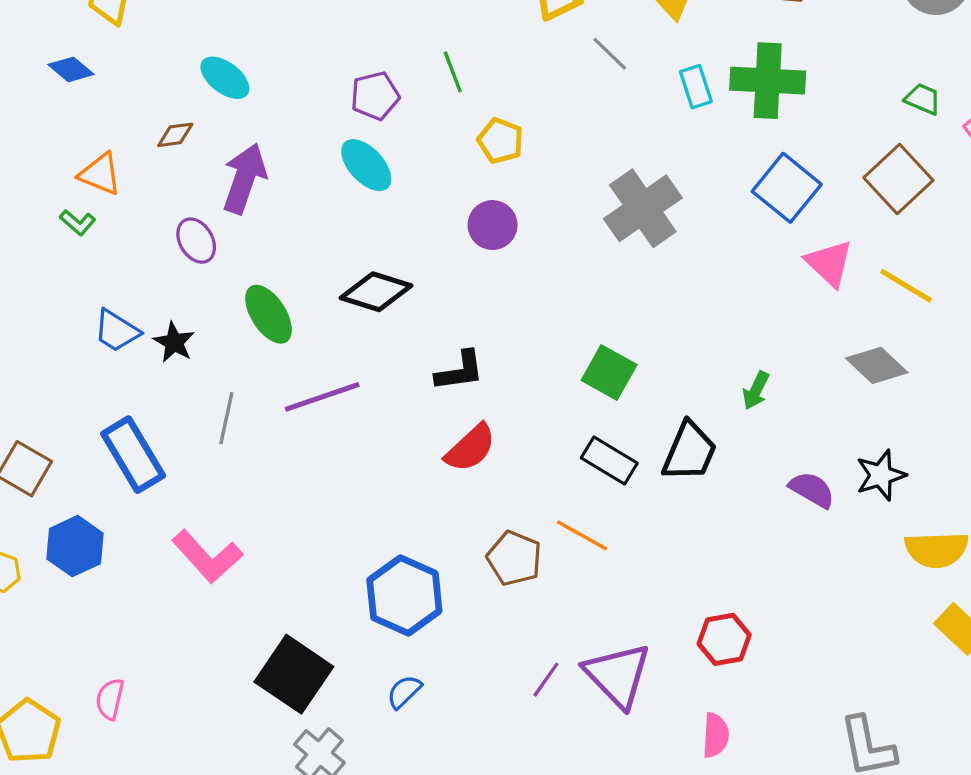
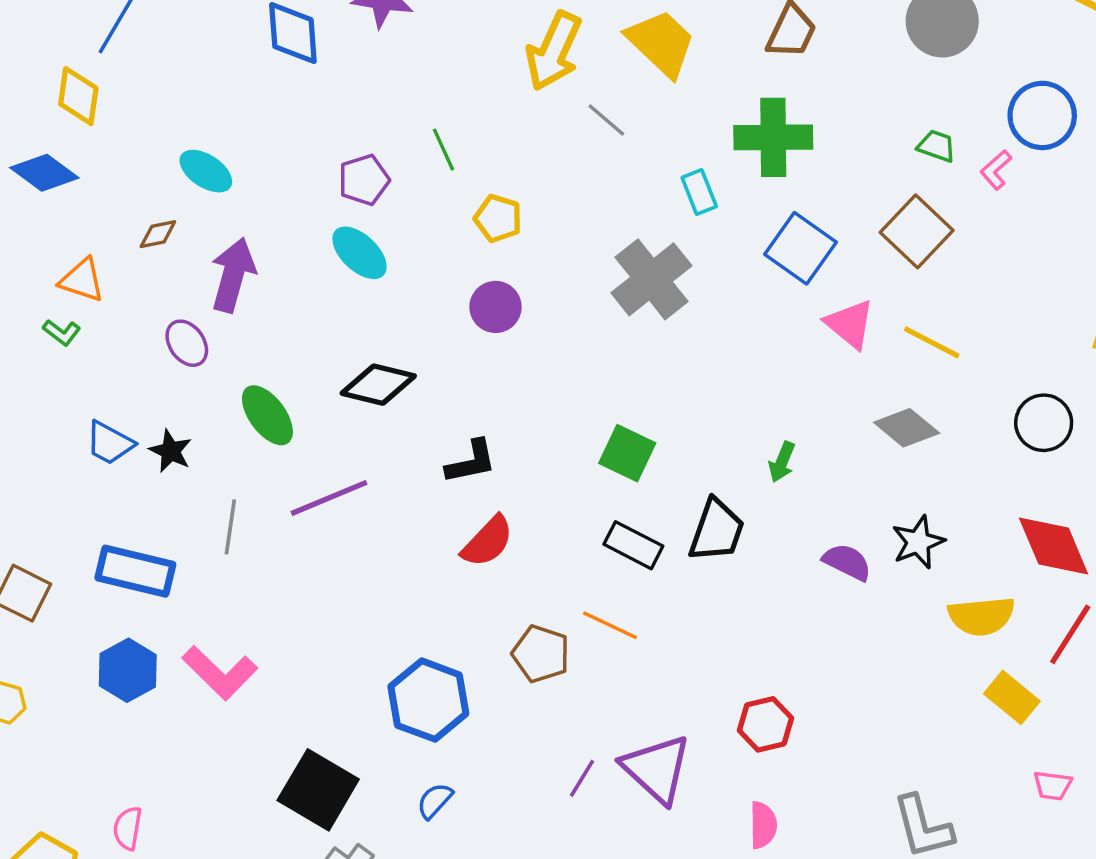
blue diamond: (71, 69) -> (44, 173), size x1.4
cyan rectangle: (696, 87) -> (699, 192), moved
blue rectangle: (133, 455) -> (135, 571), turned -42
blue hexagon: (75, 546) -> (128, 670), moved

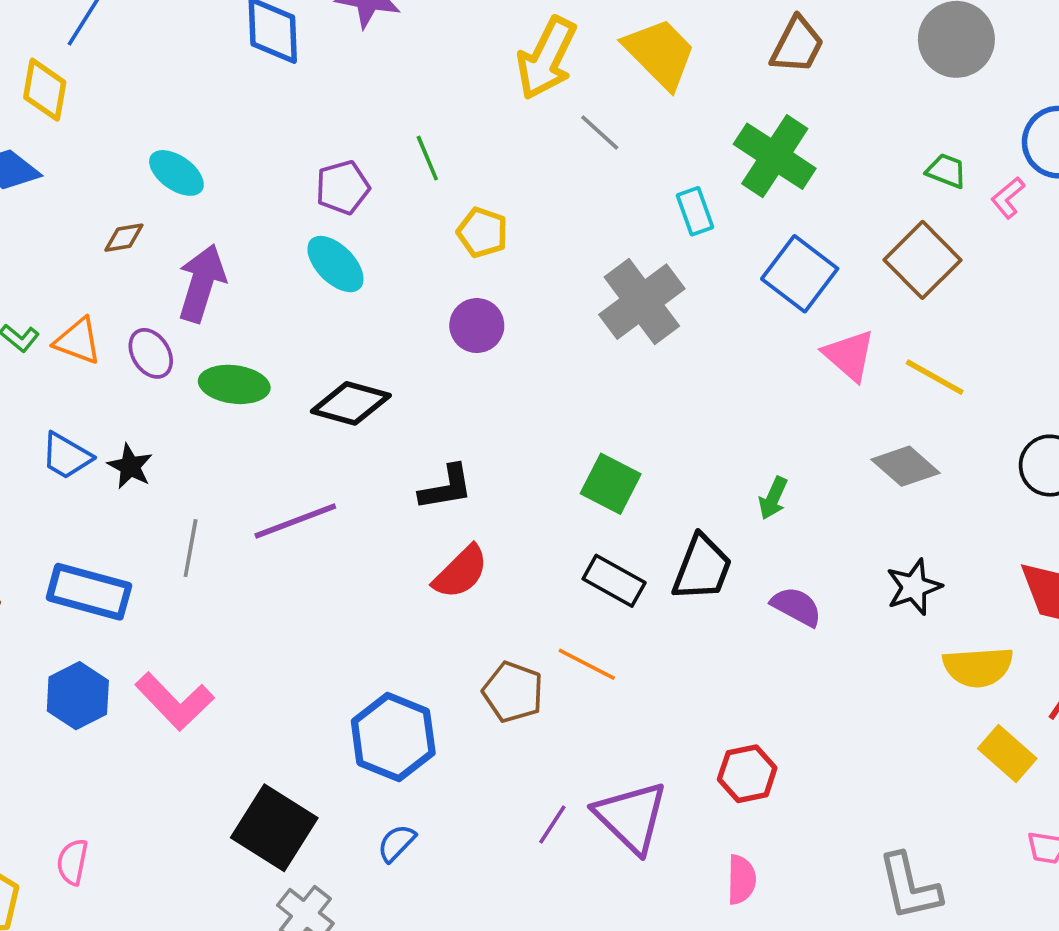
green cross: (773, 137) -> (775, 156), turned 32
orange triangle: (82, 280) -> (78, 341), moved
green ellipse: (267, 415) -> (234, 384), moved, turned -48
purple semicircle: (847, 562) -> (796, 606), moved

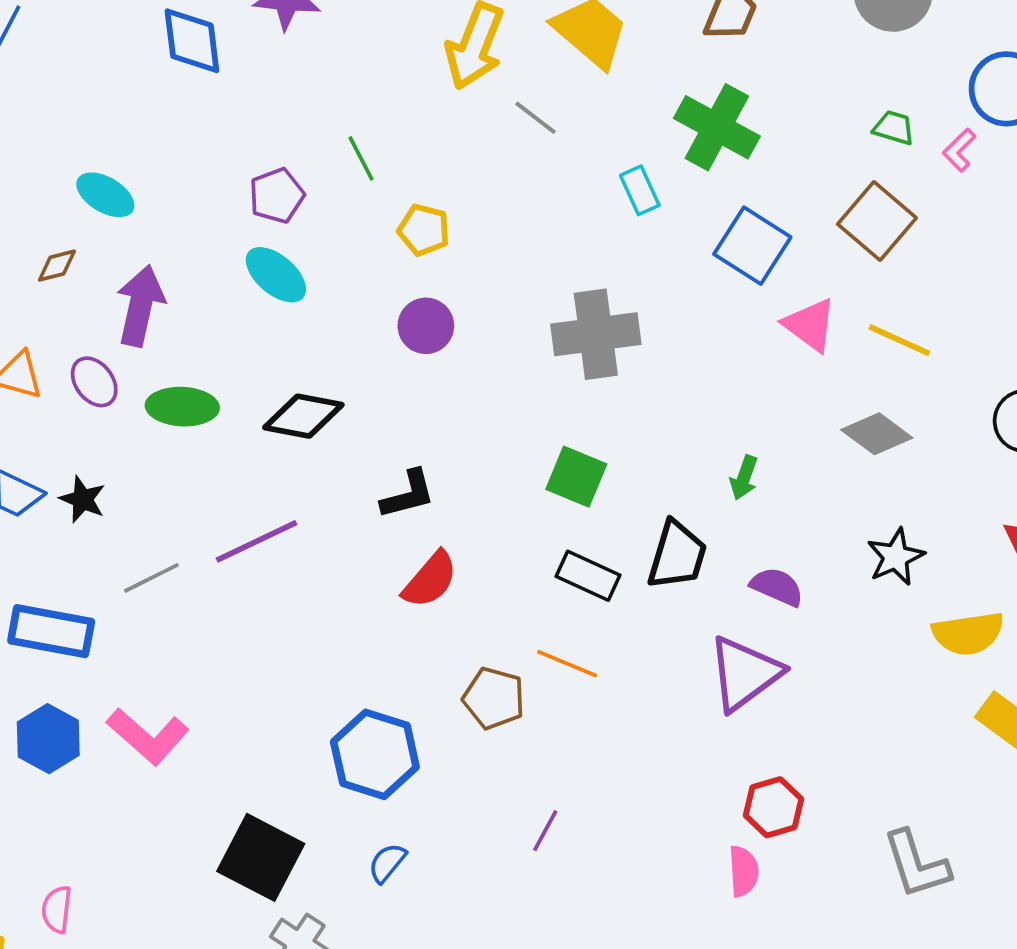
gray cross: (642, 302) -> (596, 334), moved, turned 34
gray line: (191, 548) -> (151, 578), turned 58
red hexagon: (747, 774) -> (773, 807), moved
purple triangle: (631, 817) -> (745, 673), moved, turned 44

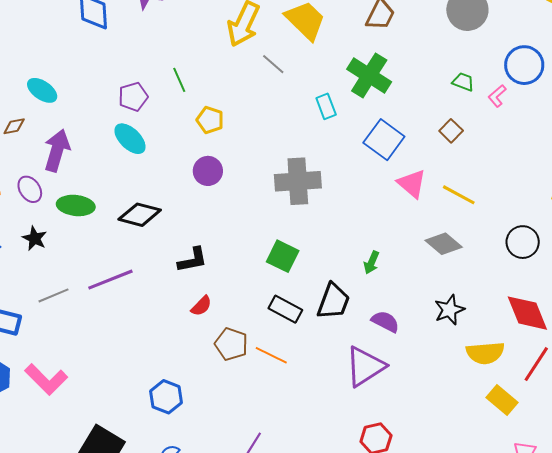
brown square: (877, 221) -> (451, 131), size x0.6
black star: (83, 499) -> (35, 238), moved
red semicircle: (430, 580) -> (201, 306), size x0.7
brown pentagon: (494, 698) -> (231, 344), moved
blue hexagon: (375, 754) -> (166, 397), size x0.7

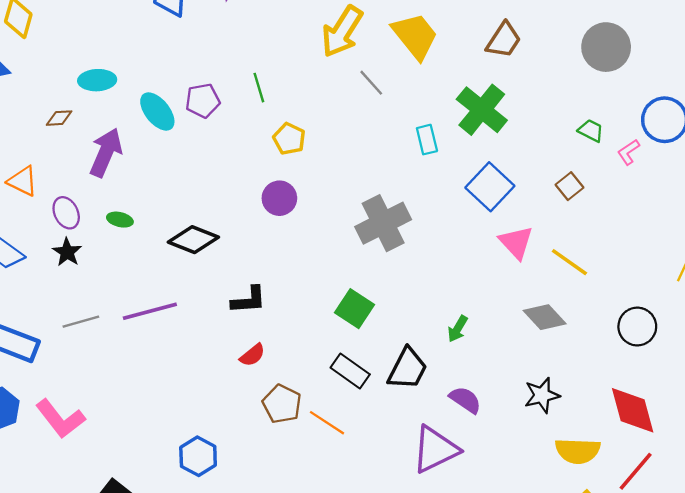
cyan ellipse: (42, 90) -> (97, 80), turned -44
cyan ellipse: (130, 139) -> (157, 111), moved
gray cross: (298, 181) -> (383, 223), turned -30
purple ellipse: (30, 189) -> (66, 213), moved
green ellipse: (76, 205) -> (120, 220), size x0.6

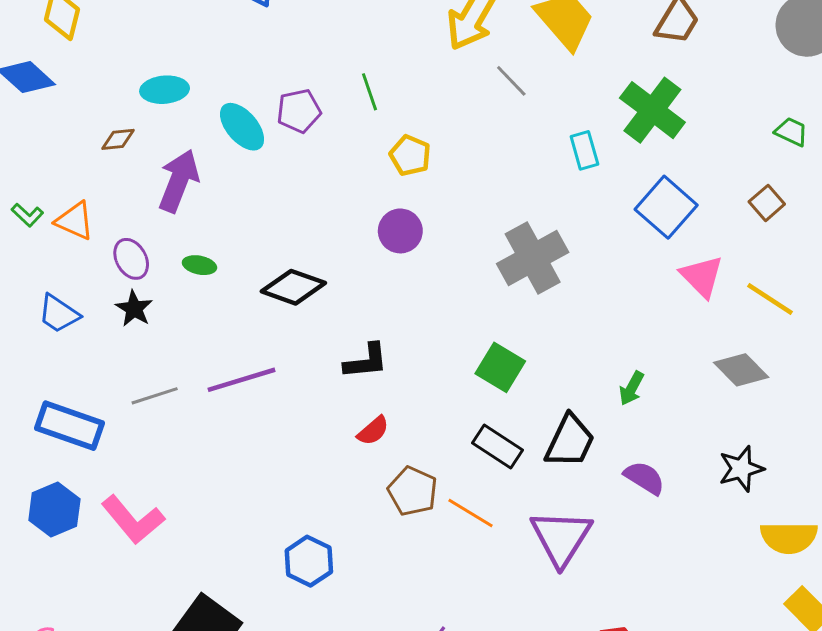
purple triangle: (435, 449) -> (561, 538), moved, turned -30

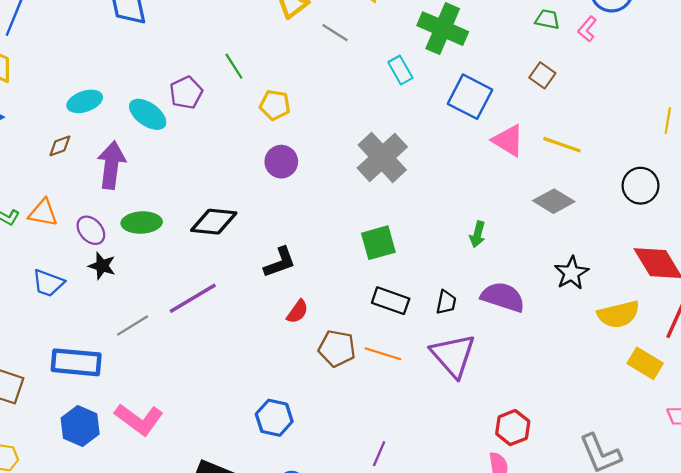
green ellipse: (199, 265) -> (142, 222), size x1.6
green square: (500, 367) -> (378, 243), turned -33
black trapezoid: (570, 441) -> (446, 302), moved, size x0.6
purple semicircle: (644, 478) -> (503, 297), size x1.4

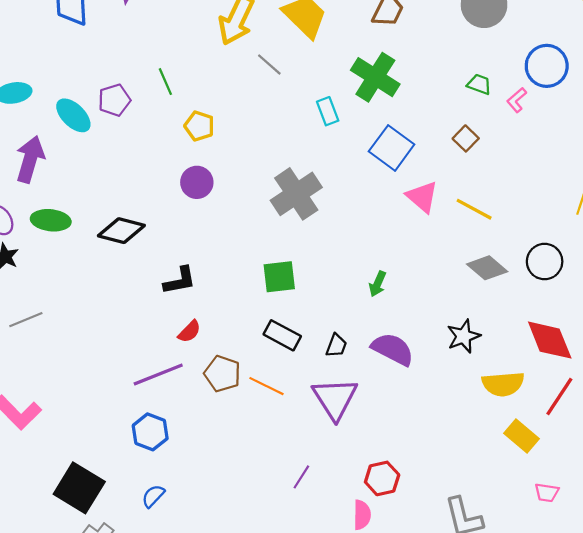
gray diamond: (554, 201) -> (487, 268), moved
purple line: (193, 298) -> (158, 374), moved
purple line: (379, 454) -> (301, 477), moved

